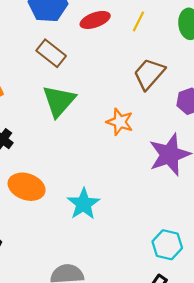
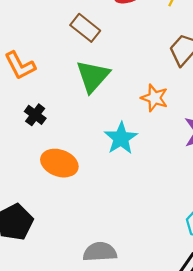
cyan star: (84, 204) -> (121, 138), moved

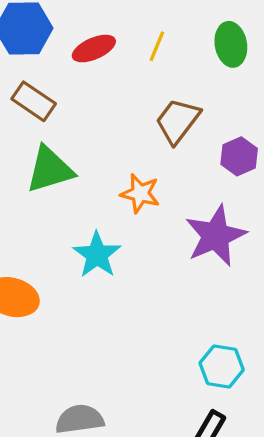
green triangle: (93, 76) -> (50, 170), turned 36

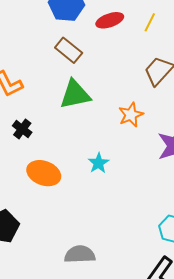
orange star: (140, 193) -> (131, 115), turned 30
cyan star: (97, 255) -> (98, 163), moved, size x0.7

